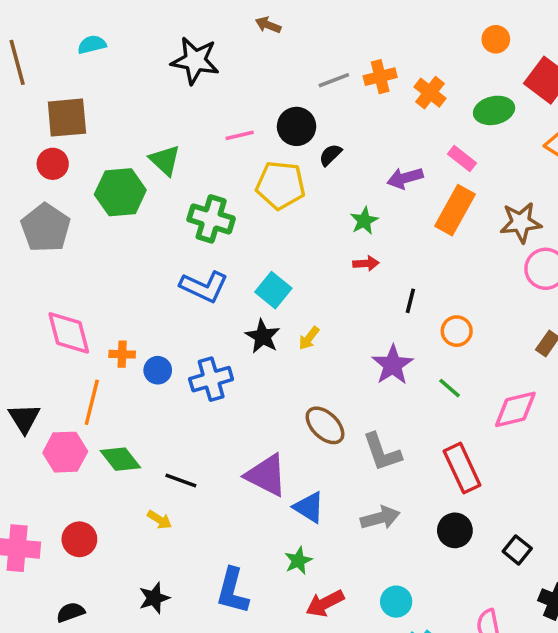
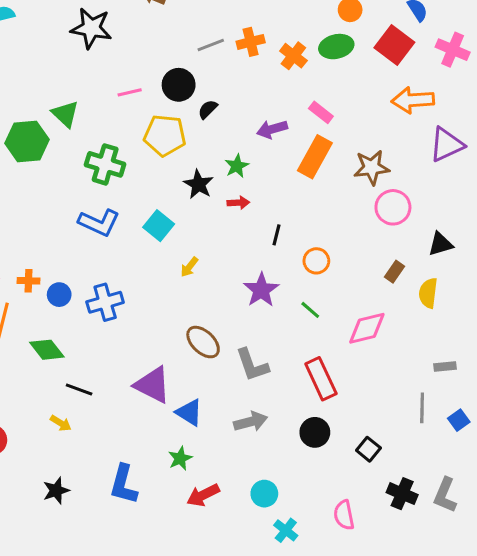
green ellipse: (494, 110) -> (336, 47), moved
black star: (263, 336) -> (198, 184), moved
green diamond: (120, 459) -> (47, 350), moved

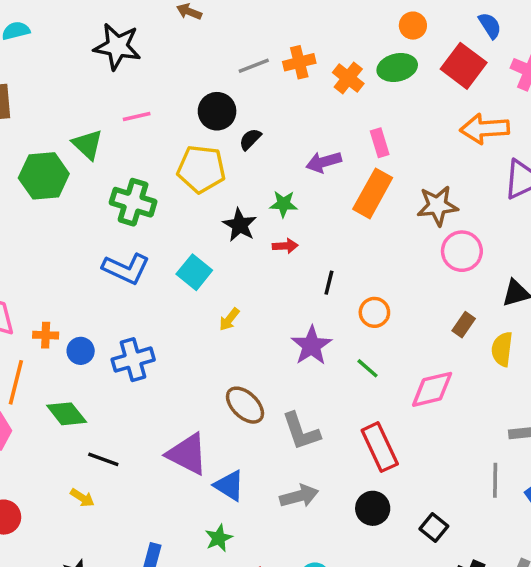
pink line: (130, 92) -> (137, 116), moved
pink rectangle: (321, 112) -> (380, 143), turned 35
green star: (237, 166) -> (283, 204), turned 30

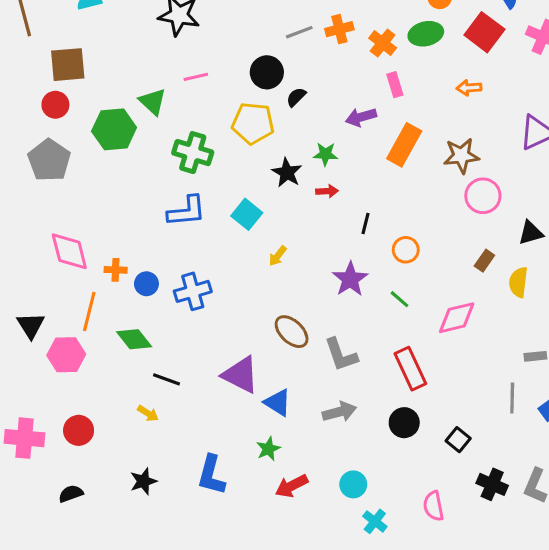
orange arrow: (485, 129) -> (469, 88), moved, size x0.6
pink rectangle: (380, 143) -> (395, 85), moved
blue L-shape: (126, 269) -> (187, 211), turned -30

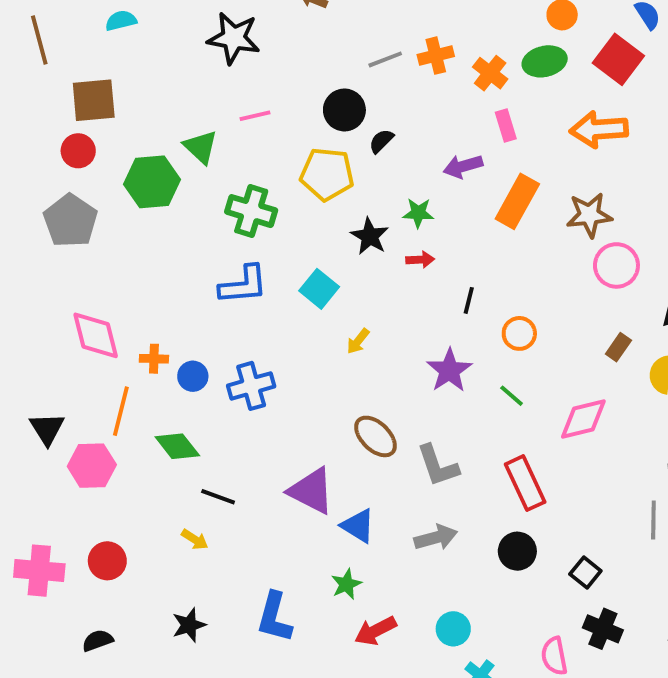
orange arrow: (469, 88) -> (599, 129), size x1.8
black cross: (492, 484) -> (603, 629), moved

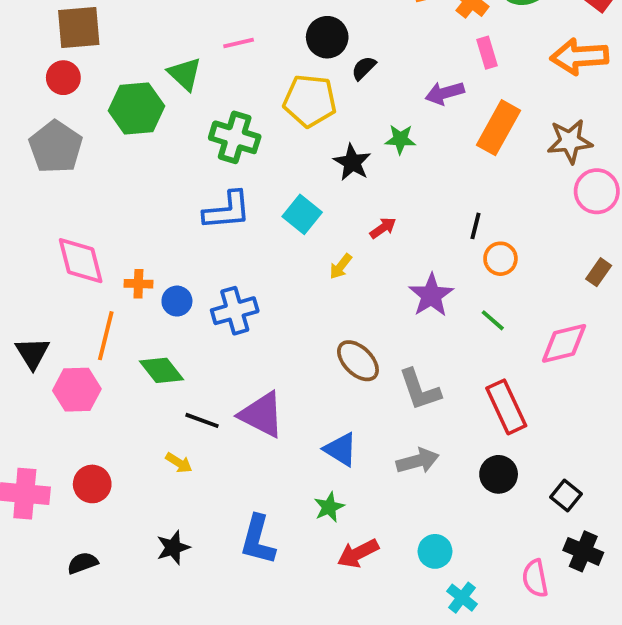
red arrow: (420, 260) -> (383, 228), moved, turned -32
black line: (469, 300) -> (475, 226), moved
purple triangle: (311, 491) -> (262, 415), moved

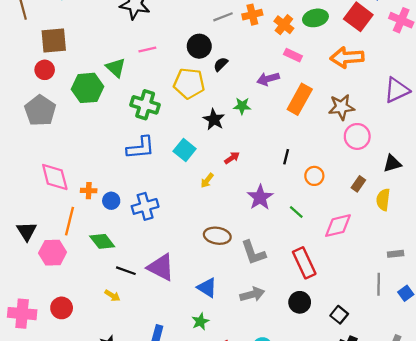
pink rectangle: (487, 53) -> (293, 55), turned -48
orange circle: (500, 259) -> (314, 176), moved
brown ellipse: (358, 361) -> (217, 236), turned -35

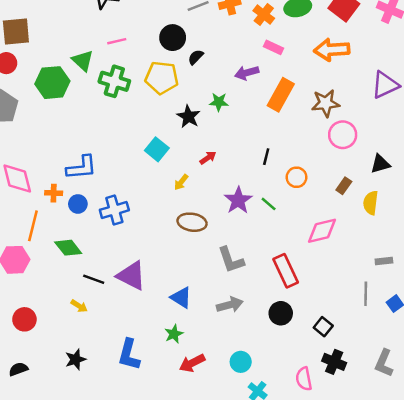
green cross: (145, 105) -> (114, 81), moved
blue L-shape: (141, 148) -> (82, 168), moved
green line: (296, 212) -> (269, 204), moved
brown ellipse: (217, 236) -> (192, 222), moved

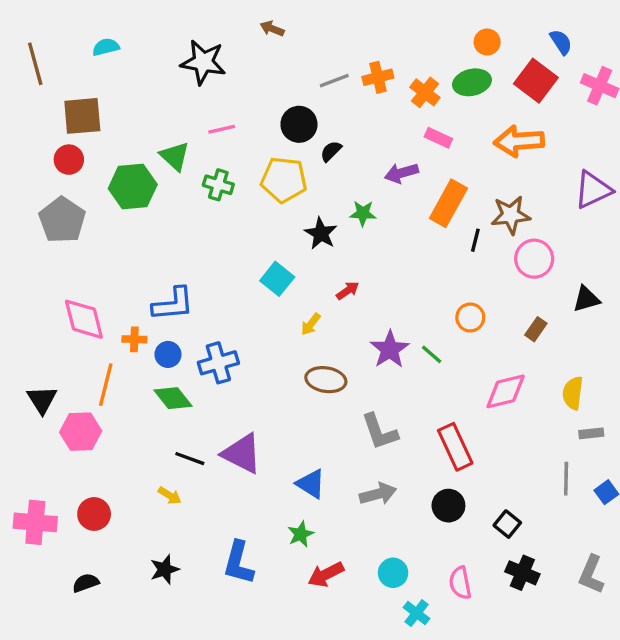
green cross: (114, 81) -> (218, 185), size x0.7
black line: (266, 157) -> (475, 240), moved
yellow semicircle: (371, 203) -> (573, 393), moved
green diamond: (68, 248) -> (173, 398), moved
pink semicircle: (304, 379) -> (460, 583), moved

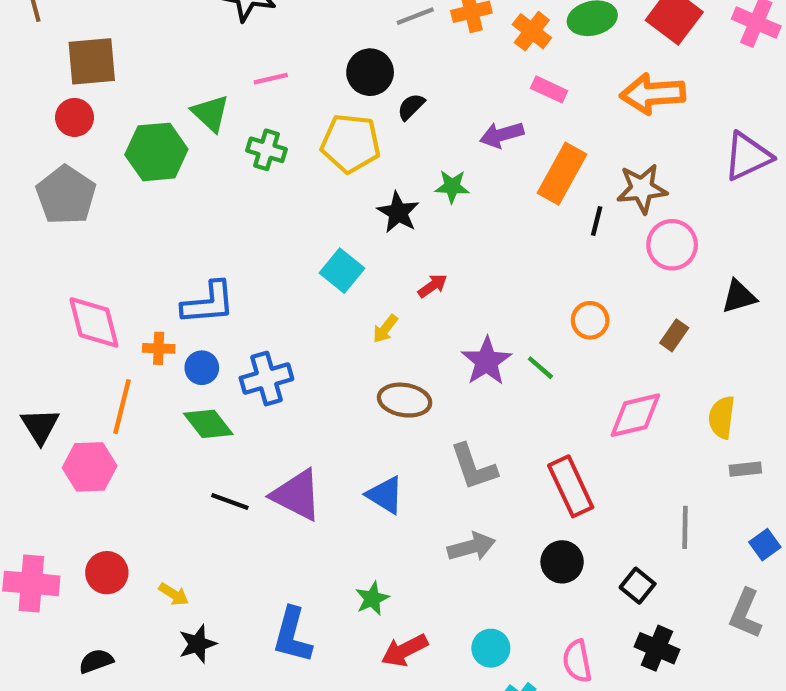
gray line: (566, 479) -> (685, 527), moved
blue triangle: (311, 484) -> (385, 495), moved
yellow arrow: (170, 496) -> (174, 594), moved
gray L-shape: (591, 574) -> (745, 614), moved

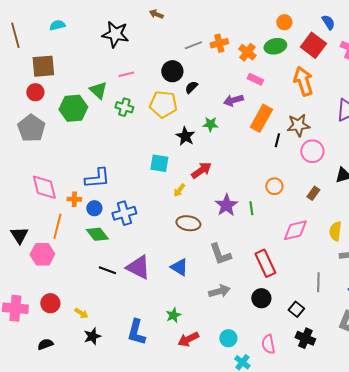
orange arrow: (653, 94) -> (303, 81), turned 76
cyan square: (342, 271) -> (159, 163), turned -30
red arrow: (433, 286) -> (201, 170), size x1.5
green line: (540, 368) -> (251, 208), turned 40

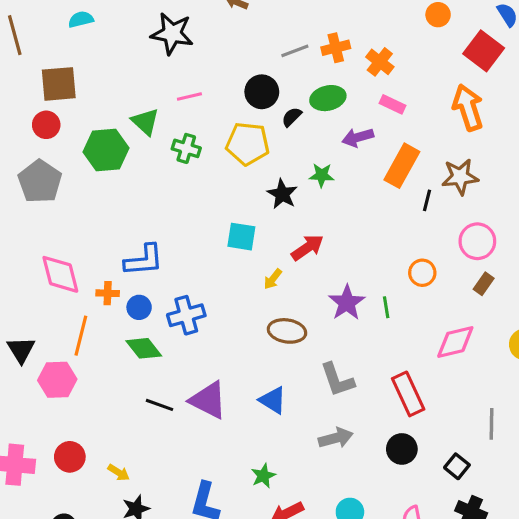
green ellipse: (275, 46) -> (328, 98), moved
pink circle: (312, 151) -> (477, 241), moved

